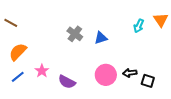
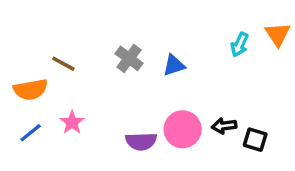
brown line: (11, 23) -> (63, 64), moved
orange semicircle: (18, 52) -> (31, 90), turned -144
purple semicircle: (67, 82) -> (141, 141), moved, turned -30

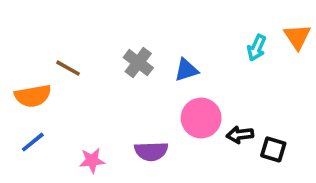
pink star: (72, 122) -> (92, 161), moved, turned 30
pink circle: (183, 129) -> (201, 118), moved

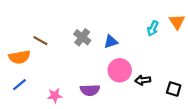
black square: (273, 149) -> (174, 89), moved

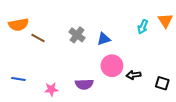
orange semicircle: (19, 57) -> (18, 25), moved
blue line: (19, 85) -> (18, 79), turned 48

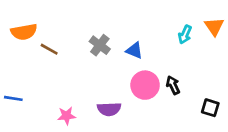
blue triangle: (104, 39) -> (134, 50), turned 40
black arrow: (134, 75) -> (173, 85), moved, turned 72
blue line: (18, 79) -> (13, 98), moved

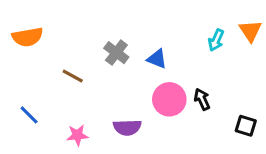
brown line: (49, 49) -> (73, 76), moved
blue line: (13, 98) -> (29, 115), moved, turned 36

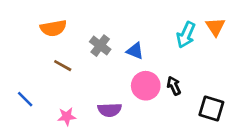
orange semicircle: (28, 37) -> (53, 28), moved
cyan arrow: (216, 40) -> (186, 35), size x1.4
black square: (246, 126) -> (211, 108), size x1.4

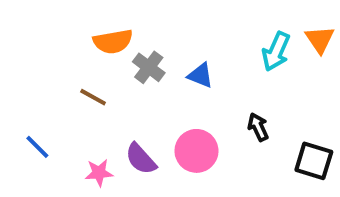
orange semicircle: (53, 28) -> (113, 41), moved
pink circle: (146, 86) -> (196, 151), moved
purple semicircle: (110, 110) -> (141, 159), moved, turned 50

